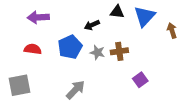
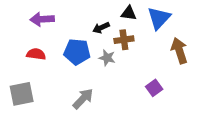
brown arrow: (172, 30) -> (179, 51), moved, size x1.5
blue pentagon: (70, 47) -> (77, 52), turned 30
brown cross: (119, 51) -> (124, 40), moved

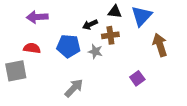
gray square: (22, 94) -> (16, 71), moved

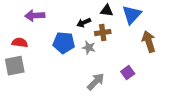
red semicircle: (32, 48) -> (20, 43), moved
gray arrow: (74, 88) -> (96, 82), moved

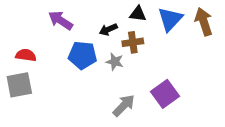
purple arrow: (35, 16) -> (61, 20), moved, turned 36
brown arrow: (149, 42) -> (204, 22), moved
purple square: (128, 73) -> (165, 94), size x1.5

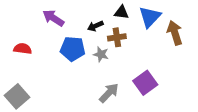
brown arrow: (204, 22) -> (175, 33), moved
gray square: (19, 85) -> (17, 96), moved, turned -30

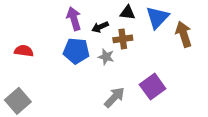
purple arrow: (53, 18) -> (74, 19), moved, turned 40

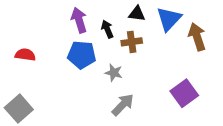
black arrow: (100, 27) -> (107, 29), turned 91
gray star: (106, 57) -> (114, 73), moved
purple square: (153, 87) -> (184, 93), moved

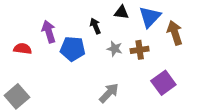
purple arrow: (79, 20) -> (49, 32), moved
brown cross: (132, 42) -> (140, 50), moved
gray star: (114, 73) -> (115, 49), moved

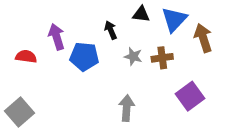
gray arrow: (109, 93) -> (127, 108), turned -40

